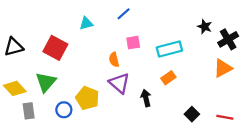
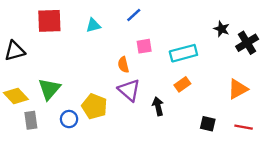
red square: (55, 48) -> (49, 21), moved, turned -30
orange triangle: (223, 68) -> (238, 89), moved
black square: (192, 114) -> (208, 124), turned -32

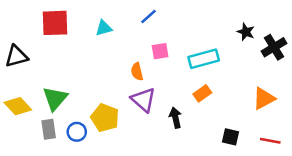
gray rectangle: (31, 120) -> (49, 129), moved

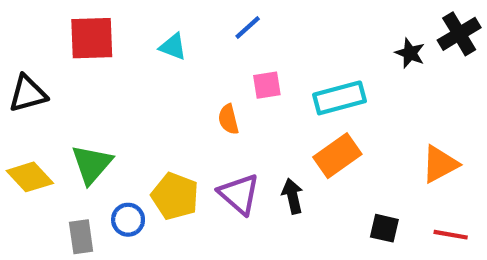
cyan triangle: (104, 28) -> (173, 47), turned 36
black cross: (274, 47) -> (459, 34), moved
orange rectangle: (202, 93) -> (337, 156), size x1.5
purple triangle: (143, 100) -> (239, 194), moved
gray rectangle: (49, 129) -> (81, 237), moved

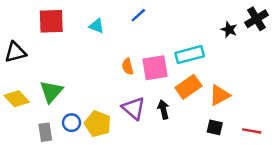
pink square: (267, 85) -> (155, 68), moved, size x1.6
orange triangle: (440, 164) -> (219, 95), moved
yellow pentagon: (175, 196) -> (98, 124), moved

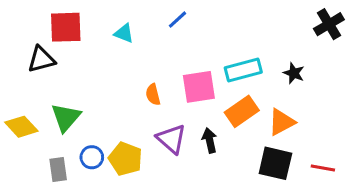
black star: (229, 30) -> (294, 73), moved
black triangle: (15, 52) -> (41, 59), moved
orange semicircle: (128, 67) -> (153, 95), moved
black square: (215, 127) -> (275, 163), size x1.6

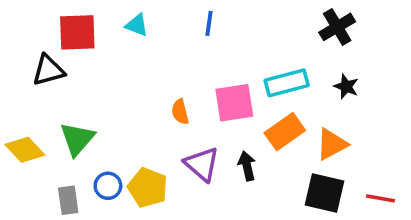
blue line: (177, 20) -> (209, 23), turned -40
black cross: (329, 24) -> (337, 27), moved
cyan triangle: (124, 33) -> (137, 25), moved

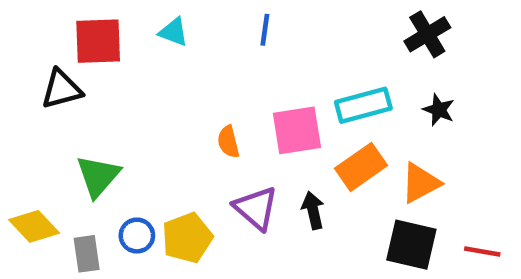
yellow diamond: (25, 150) -> (34, 226), moved
yellow pentagon: (148, 188) -> (187, 238), turned 30

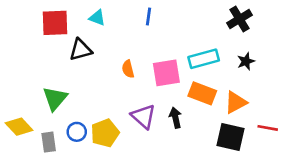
black triangle: (61, 89) -> (81, 50), moved
black star: (439, 110) -> (246, 61), turned 30
orange semicircle: (228, 142) -> (128, 69), moved
orange rectangle: (361, 167) -> (202, 93), turned 56
red line: (482, 252) -> (268, 128), moved

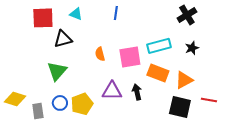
green triangle: (55, 98) -> (57, 71), moved
purple triangle: (143, 116) -> (112, 91), turned -40
yellow diamond: (19, 127) -> (15, 99), turned -30

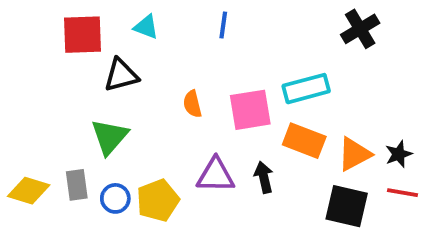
black star: (192, 48) -> (399, 154), moved
gray rectangle: (38, 111) -> (77, 185), moved

